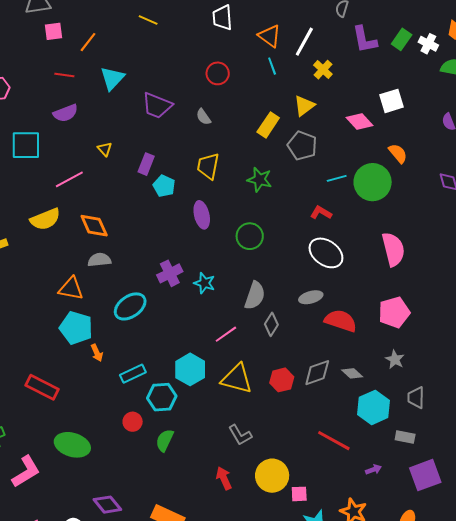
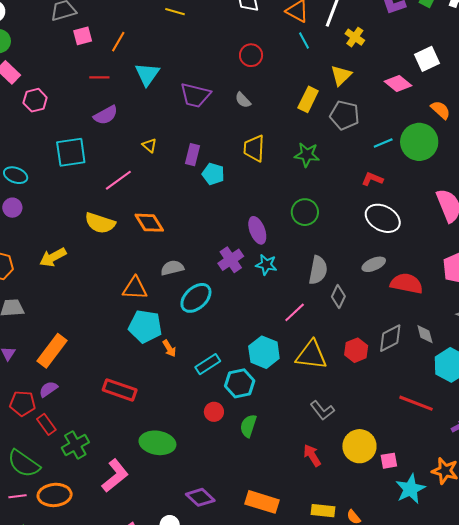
purple ellipse: (202, 215) -> (257, 230), moved
yellow semicircle: (45, 219) -> (100, 223), turned 48
gray semicircle: (99, 260) -> (172, 268), moved
gray diamond: (352, 373) -> (425, 334), turned 40

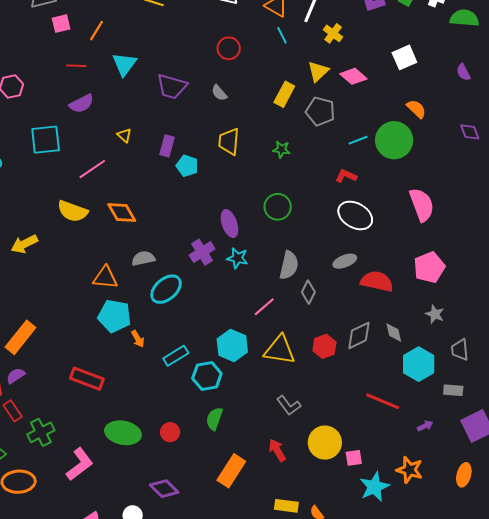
pink diamond: (398, 83) -> (353, 76), moved
green star: (307, 155) -> (281, 149), size x0.7
red circle: (214, 412) -> (170, 432), moved
orange rectangle: (262, 502) -> (231, 471), moved, turned -76

